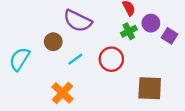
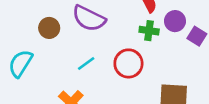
green cross: (129, 31) -> (149, 31), turned 35
brown circle: (53, 42) -> (49, 28), moved

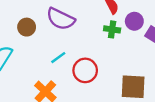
red circle: (128, 63) -> (85, 70), moved

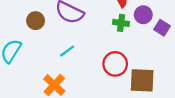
red circle: (85, 70) -> (115, 64), moved

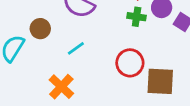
brown circle: (36, 21) -> (40, 29), moved

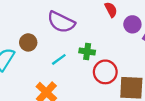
green cross: (137, 17) -> (87, 52), moved

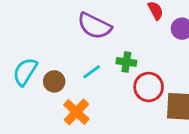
brown circle: (28, 42) -> (54, 81), moved

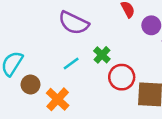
green cross: (126, 62) -> (102, 55), turned 35
brown circle: (54, 81) -> (30, 85), moved

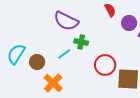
green cross: (102, 55) -> (81, 42), moved, turned -32
brown circle: (30, 85) -> (37, 62), moved

